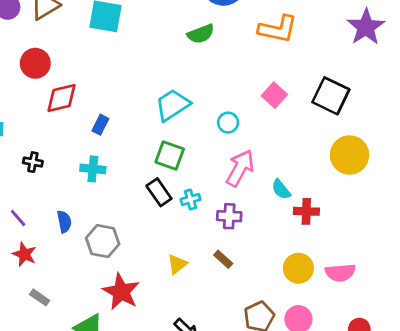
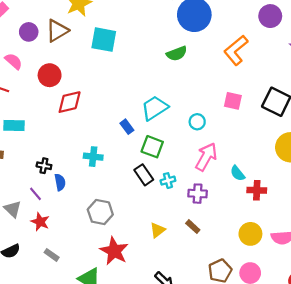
orange L-shape: (278, 29) -> (236, 50), turned 128
pink square: (274, 95) -> (233, 101), turned -30
blue rectangle: (100, 125) -> (127, 127), moved, turned -64
black cross: (33, 162) -> (44, 166), moved
blue semicircle: (64, 222) -> (60, 182), moved

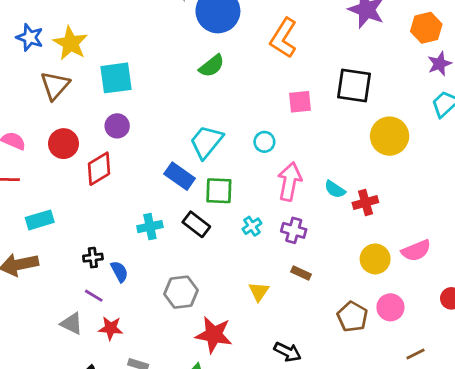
purple circle: (29, 32) -> (117, 126), moved
blue rectangle: (127, 127) -> (180, 176), size x1.5
black rectangle: (144, 175) -> (196, 224), moved
purple cross: (198, 194) -> (294, 230), turned 30

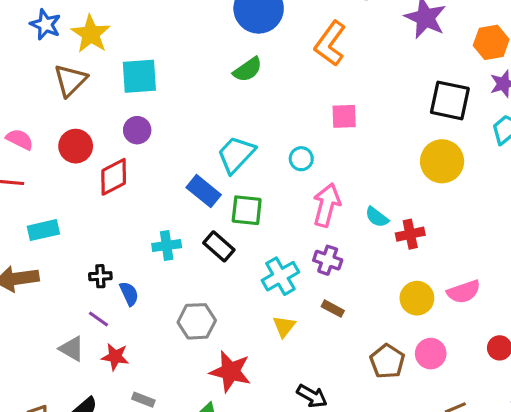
black square: (354, 85) -> (450, 100), moved
cyan cross: (252, 226) -> (280, 276), moved, size x1.6

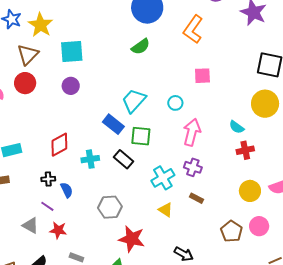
red circle: (76, 146) -> (25, 83), moved
red diamond: (114, 177) -> (59, 145), moved
cyan semicircle: (377, 217) -> (237, 127), moved
yellow triangle: (284, 326) -> (166, 210), turned -35

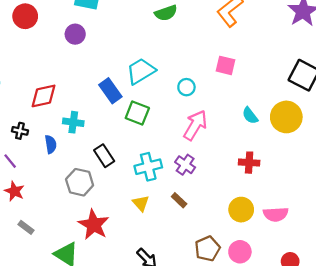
cyan semicircle: (237, 127) -> (250, 116), moved
black rectangle: (123, 159) -> (104, 156), moved
blue semicircle: (67, 190) -> (51, 144), moved

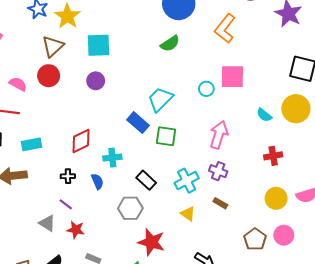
pink square: (225, 65) -> (232, 77), size x1.4
cyan circle: (186, 87) -> (206, 89), moved

